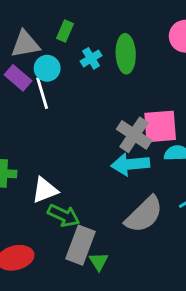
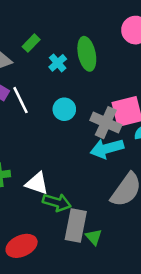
green rectangle: (65, 31) -> (31, 43), turned 30
cyan circle: (47, 68) -> (64, 109), moved
white triangle: (45, 190) -> (37, 183), turned 50

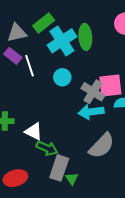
green rectangle: (31, 43) -> (44, 23), size x1.5
cyan cross: (58, 63) -> (62, 41), size x2.0

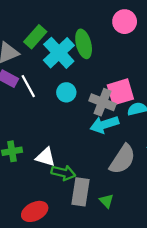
green triangle: (72, 179) -> (106, 201), moved

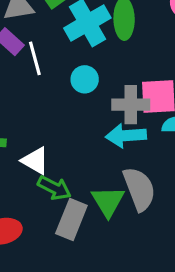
gray cross: (103, 102) -> (131, 105), turned -35
gray semicircle: (122, 159) -> (139, 189), turned -68
green triangle: (106, 201) -> (108, 201), moved, size x1.6

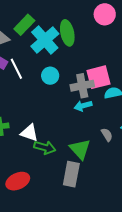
cyan arrow: (126, 136) -> (83, 106), size x0.7
gray semicircle: (139, 189) -> (107, 135), moved, size x0.5
gray rectangle: (71, 220) -> (71, 174), moved

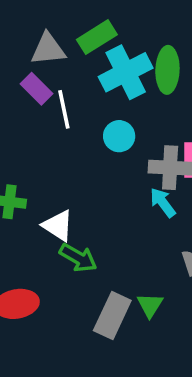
cyan arrow: (83, 106) -> (163, 203), turned 54
green triangle: (80, 149) -> (150, 305), moved, size x0.7

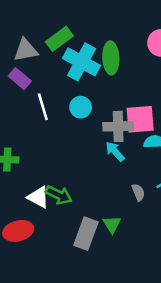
cyan cross: (126, 72) -> (82, 62), turned -30
white line: (64, 109) -> (43, 107), moved
white triangle: (58, 226) -> (38, 197), moved

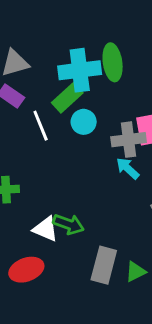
green rectangle: (59, 39) -> (67, 98), moved
cyan cross: (82, 62) -> (80, 70), turned -30
green triangle: (112, 224) -> (136, 272), moved, turned 42

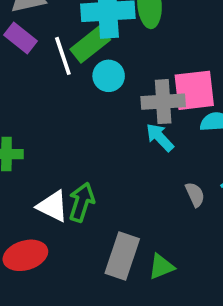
white line: (41, 126) -> (63, 56), moved
green arrow: (68, 224) -> (82, 202), turned -96

